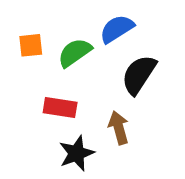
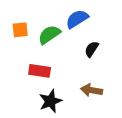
black semicircle: (139, 75) -> (92, 49), size x0.6
brown arrow: (119, 128) -> (92, 90), moved, turned -65

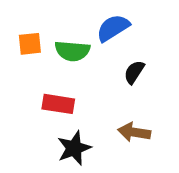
green semicircle: (49, 35) -> (72, 51), turned -140

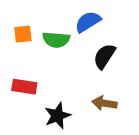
black semicircle: (134, 72) -> (104, 56), size x1.4
red rectangle: (58, 104) -> (24, 87), moved

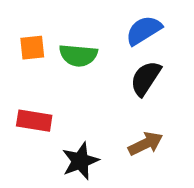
blue semicircle: (88, 22) -> (144, 30), moved
brown arrow: (104, 103) -> (146, 144), turned 145

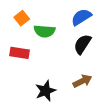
orange square: (32, 48) -> (22, 18), moved, turned -32
red rectangle: (34, 121) -> (20, 53), moved

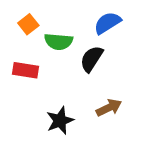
black semicircle: (82, 44) -> (92, 59), moved

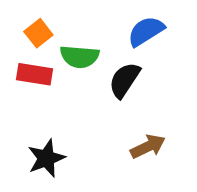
red rectangle: (25, 70) -> (35, 74), moved
black star: (60, 121) -> (46, 158), moved

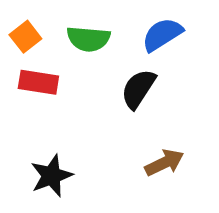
orange square: (38, 33) -> (25, 37), moved
green semicircle: (80, 57) -> (88, 39), moved

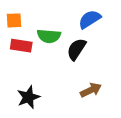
orange square: (25, 37) -> (14, 20), turned 35
green semicircle: (88, 39) -> (49, 36), moved

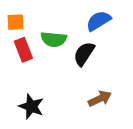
red rectangle: (21, 46) -> (23, 50), turned 60
black star: (28, 97) -> (31, 106), turned -30

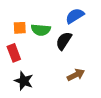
orange square: (15, 22) -> (20, 28), moved
red rectangle: (23, 50) -> (14, 53), moved

